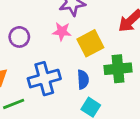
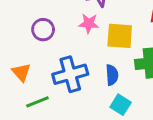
yellow square: (90, 43) -> (120, 36), turned 32

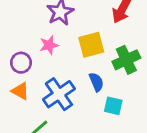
pink star: (89, 23) -> (49, 45), moved
orange triangle: (21, 72) -> (20, 91), moved

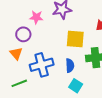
pink star: (49, 45) -> (36, 17), moved

